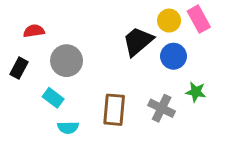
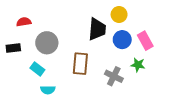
pink rectangle: (199, 19) -> (145, 41), moved
black trapezoid: (138, 41) -> (97, 29), turned 135
black rectangle: (19, 68) -> (13, 48), turned 56
brown rectangle: (114, 110) -> (80, 64), moved

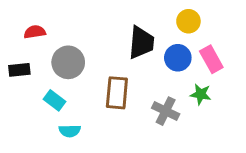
yellow circle: (119, 14) -> (188, 21), moved

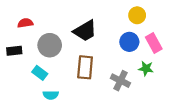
black trapezoid: (141, 43) -> (85, 31), moved, turned 55

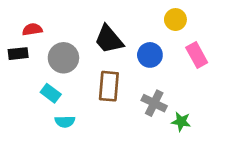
black trapezoid: (85, 31) -> (109, 39), turned 80
blue circle: (129, 42) -> (150, 55), moved
black rectangle: (14, 51) -> (18, 54), moved
green star: (146, 68) -> (181, 122), moved

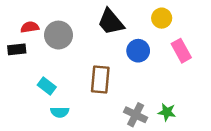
black trapezoid: (109, 39) -> (111, 22), moved
gray circle: (63, 58) -> (58, 35), moved
gray cross: (154, 103) -> (136, 115), moved

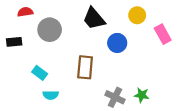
red semicircle: (30, 27) -> (25, 12), moved
pink rectangle: (181, 51) -> (163, 34), moved

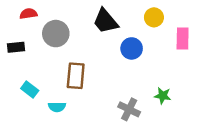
pink rectangle: (163, 34) -> (183, 39), turned 30
brown rectangle: (85, 67) -> (76, 76), moved
cyan rectangle: (40, 73) -> (30, 89), moved
green star: (142, 95) -> (163, 96), moved

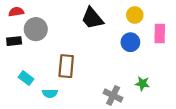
red semicircle: (28, 14) -> (16, 12), moved
gray circle: (56, 34) -> (36, 29), moved
blue circle: (132, 48) -> (130, 42), moved

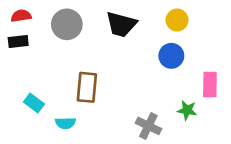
black trapezoid: (92, 18) -> (121, 24), turned -35
gray circle: (36, 29) -> (67, 24), moved
pink rectangle: (160, 33) -> (210, 84), moved
black rectangle: (14, 41) -> (18, 42), moved

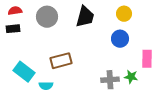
black trapezoid: (121, 24) -> (85, 17), turned -90
brown rectangle: (87, 87) -> (61, 61), turned 70
cyan rectangle: (34, 103) -> (24, 72), size x1.5
gray cross: (148, 126) -> (110, 80), moved, turned -30

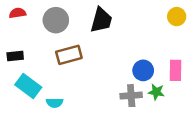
yellow circle: (124, 14) -> (177, 17), moved
black rectangle: (13, 29) -> (15, 56), moved
blue circle: (120, 39) -> (143, 70), moved
brown rectangle: (61, 61) -> (69, 55), moved

